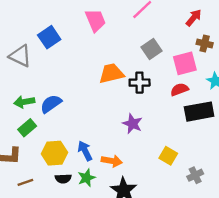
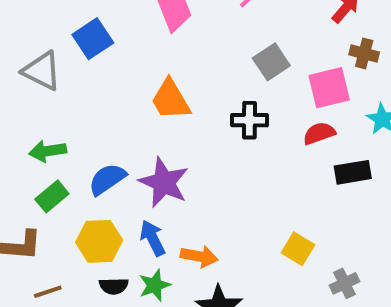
orange trapezoid: (111, 73) -> (171, 100), moved, turned -108
blue semicircle: (51, 104) -> (107, 179), moved
black rectangle: (199, 112) -> (353, 172), size x0.7
purple star: (132, 124) -> (164, 182), moved, size x1.4

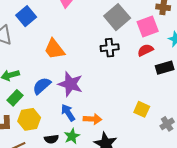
gray square: (271, 62) -> (117, 17), size x1.4
orange trapezoid: (171, 100) -> (54, 49), moved
yellow hexagon: (99, 241) -> (29, 119), moved

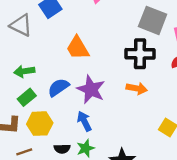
gray square: (117, 17) -> (153, 20), turned -35
black cross: (110, 48) -> (140, 54), size x1.4
orange arrow: (93, 119) -> (137, 88), moved

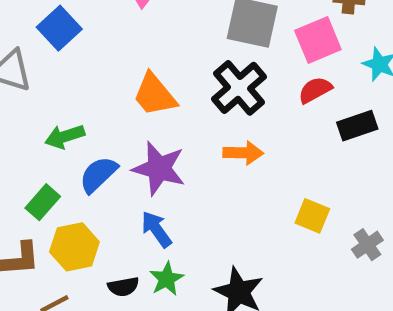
orange trapezoid: (78, 48) -> (155, 95), moved
black cross: (140, 54) -> (239, 88), turned -32
green arrow: (24, 71) -> (65, 136), moved

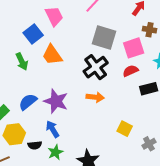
blue square: (59, 28) -> (33, 34), moved
orange trapezoid: (155, 95) -> (52, 55), moved
green arrow: (65, 136) -> (22, 61), moved, turned -102
black semicircle: (123, 287) -> (35, 145), moved

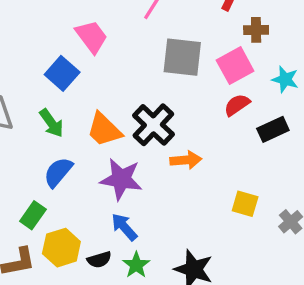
orange trapezoid: (52, 55) -> (104, 130), moved
black cross: (96, 67) -> (153, 125), moved
blue semicircle: (28, 102) -> (58, 172), moved

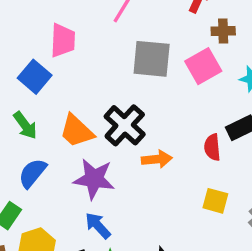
pink trapezoid: (92, 37) -> (63, 40), turned 40
red semicircle: (237, 105) -> (212, 147), moved, turned -60

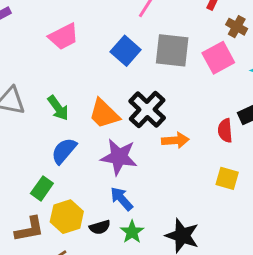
brown cross: (223, 31) -> (237, 27), turned 30
pink trapezoid: (63, 40) -> (64, 37), moved, turned 60
blue square: (35, 77) -> (126, 51), moved

